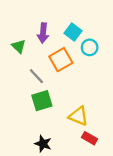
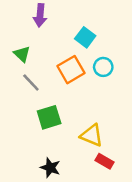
purple arrow: (43, 33) -> (40, 15), moved
cyan circle: (90, 47) -> (103, 67), moved
gray line: (36, 76) -> (31, 82), moved

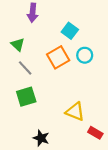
green square: (49, 117) -> (26, 97), moved
red rectangle: (105, 161) -> (95, 133), moved

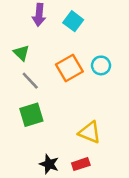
cyan square: (70, 31) -> (73, 21), moved
red rectangle: (95, 133) -> (81, 164), moved, turned -48

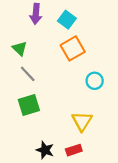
cyan circle: (101, 65) -> (95, 81), moved
orange square: (69, 68) -> (73, 48), moved
yellow triangle: (90, 132) -> (82, 121), turned 40

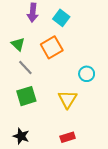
orange square: (73, 48) -> (52, 47), moved
yellow triangle: (82, 121) -> (68, 99), moved
black star: (45, 150) -> (21, 136), moved

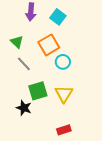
cyan circle: (87, 74) -> (63, 62), moved
green square: (26, 96) -> (38, 91), moved
black star: (21, 136) -> (24, 108), moved

